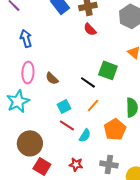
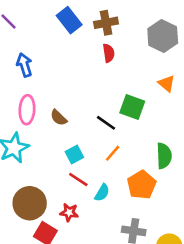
red semicircle: (90, 29) -> (109, 53), turned -144
red star: (76, 164) -> (69, 212), moved

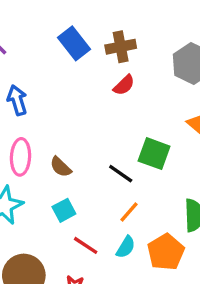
red semicircle: (109, 53) -> (124, 85), turned 54
cyan square: (74, 154) -> (64, 210), moved
cyan semicircle: (102, 193) -> (126, 247), moved

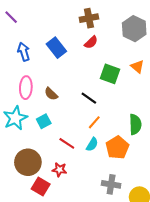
blue rectangle: (74, 43) -> (56, 48), moved
green square: (154, 154) -> (110, 74), moved
cyan square: (64, 210) -> (44, 121), moved

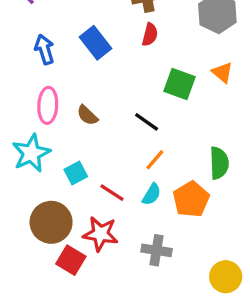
red semicircle: (91, 42) -> (150, 35), turned -32
cyan square: (44, 121) -> (76, 173), moved
red star: (59, 170) -> (100, 234), size x1.5
gray cross: (111, 184) -> (156, 250), moved

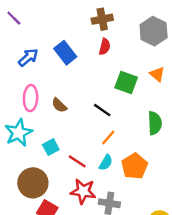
blue arrow: (44, 49) -> (28, 57), turned 66
green semicircle: (219, 163) -> (155, 123), moved
red star: (100, 234) -> (83, 191), moved

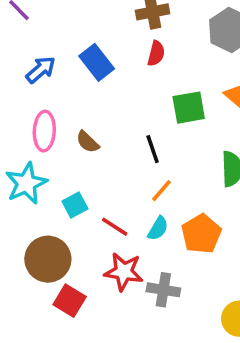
green square: (126, 83) -> (189, 108), turned -30
black line: (102, 110) -> (153, 149), turned 36

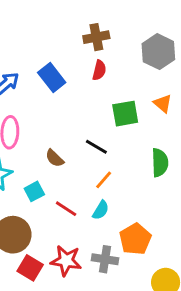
brown semicircle: (88, 142) -> (55, 158), moved
black line: (153, 149) -> (96, 147), turned -40
orange pentagon: (201, 234) -> (135, 239), moved
red star: (124, 272) -> (66, 261), moved

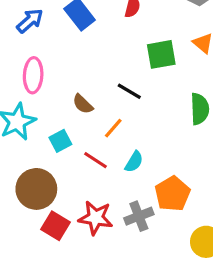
orange line: (104, 180) -> (113, 128), moved
gray cross: (105, 259) -> (139, 216), turned -30

